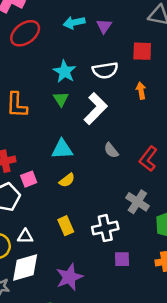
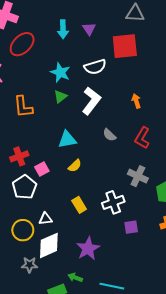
cyan arrow: (74, 23) -> (63, 29), turned -72
red square: (142, 51) -> (125, 46), size x1.5
orange arrow: (141, 91) -> (136, 101), moved
green triangle: (61, 99) -> (60, 97), turned 32

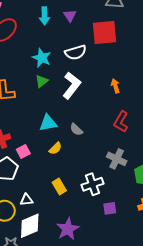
gray semicircle: (109, 135) -> (76, 129), moved

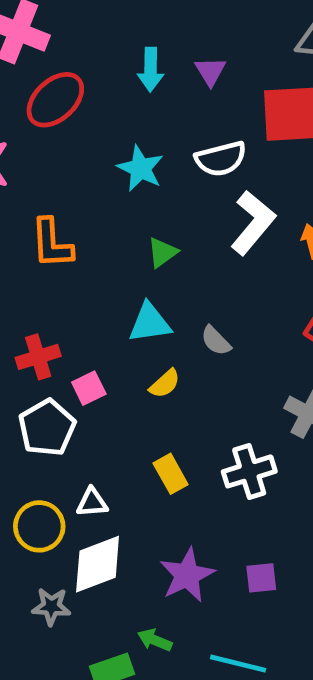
green triangle: (42, 81) -> (162, 252), moved
white L-shape: (72, 85) -> (253, 223), moved
purple square: (110, 208) -> (261, 578), moved

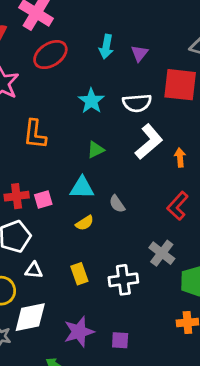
pink square: (89, 388) -> (43, 200), moved
white triangle: (92, 502) -> (34, 270), moved

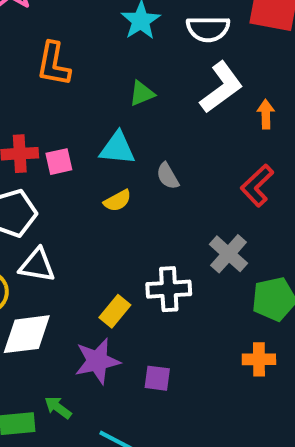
white triangle: (34, 270) -> (37, 265), size x1.4
yellow rectangle: (79, 274) -> (115, 311), moved, turned 55

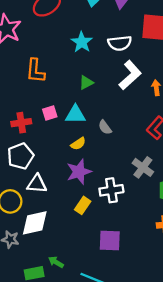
pink square: (59, 162) -> (50, 113), moved
purple star: (97, 361) -> (79, 172), moved
purple square: (157, 378) -> (110, 241), size x1.5

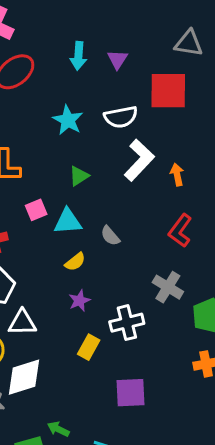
pink square: (50, 113) -> (36, 210), moved
purple star: (79, 172) -> (79, 301), size x0.6

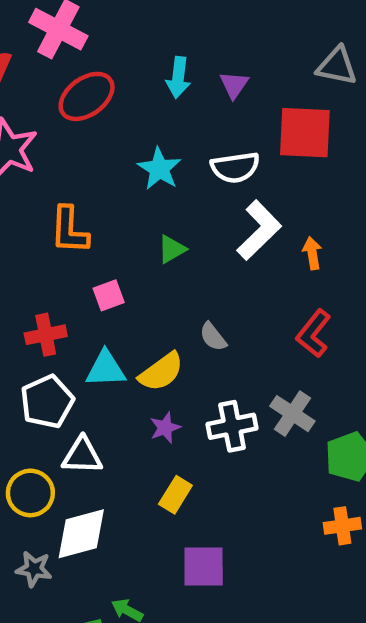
cyan triangle: (68, 221) -> (106, 369), moved
yellow semicircle: (75, 262) -> (161, 372), size x1.5
white cross: (127, 323) -> (232, 426), moved
purple square: (130, 393) -> (204, 566), moved

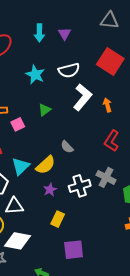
red square: (305, 133) -> (110, 62), moved, turned 36
pink square: (109, 295) -> (18, 124), moved
cyan triangle: (106, 369) -> (21, 166), turned -36
white diamond: (81, 534) -> (17, 241), turned 32

